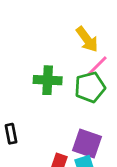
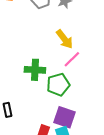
green pentagon: (90, 87) -> (58, 85), moved

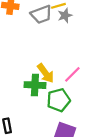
yellow arrow: (65, 39) -> (46, 73), moved

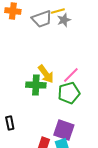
green pentagon: (58, 100) -> (69, 93), moved

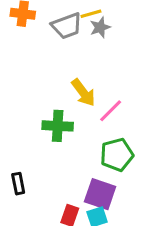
yellow arrow: (46, 74) -> (83, 93), moved
green pentagon: (69, 93) -> (117, 155), moved

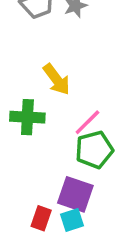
pink line: (111, 111) -> (87, 122), moved

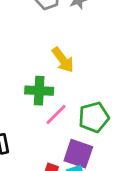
pink line: (87, 122) -> (56, 114), moved

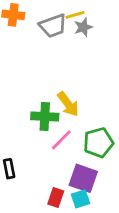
yellow arrow: (63, 60) -> (68, 104), moved

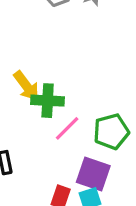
yellow arrow: (68, 104) -> (26, 86), moved

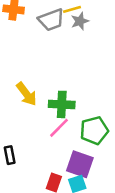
green cross: (48, 101) -> (62, 104), moved

